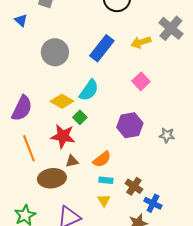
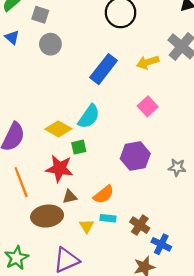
gray circle: (55, 52) -> (50, 44), moved, size x0.7
green square: (80, 117) -> (79, 147), turned 32
yellow triangle: (104, 200) -> (87, 226), moved

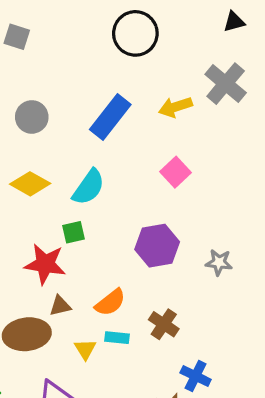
gray circle: (50, 44) -> (32, 117), moved
yellow diamond: (58, 129) -> (30, 184), moved
brown cross: (140, 225) -> (164, 324), moved

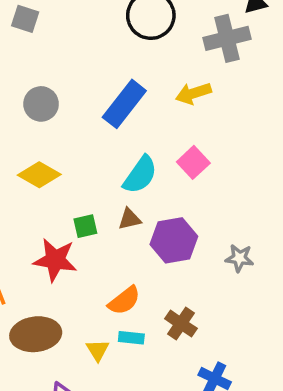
gray cross: (226, 84) -> (227, 38), moved, turned 36
cyan semicircle: (89, 187) -> (140, 175), moved
brown triangle: (60, 306) -> (130, 219), moved

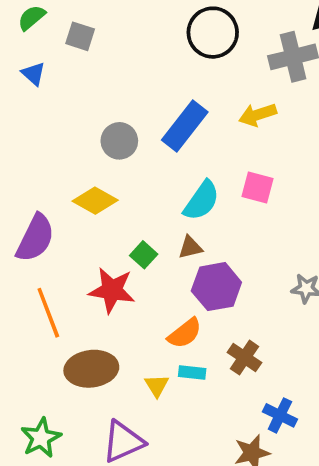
gray circle: (41, 104) -> (119, 141), moved
pink square: (193, 162) -> (258, 188), turned -32
green square: (85, 226) -> (144, 255), turned -35
purple hexagon: (174, 240) -> (216, 287), moved

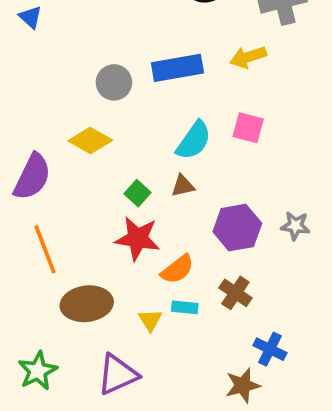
blue rectangle: (185, 126) -> (177, 68), turned 42
purple hexagon: (216, 287) -> (237, 228), moved
red star: (112, 290) -> (137, 238), moved

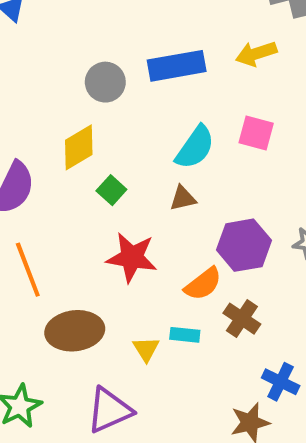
yellow diamond: (90, 140) -> (79, 147), turned -60
green square: (137, 193) -> (111, 190), moved
orange semicircle: (177, 269) -> (203, 284), moved

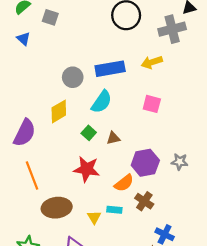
cyan semicircle: (195, 147) -> (102, 102), moved
green square: (111, 190) -> (89, 133), moved

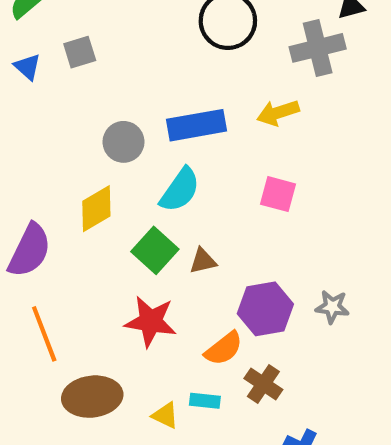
gray square: (50, 17) -> (80, 52), moved, turned -35
green square: (89, 133) -> (155, 250), size x1.5
yellow triangle: (94, 217) -> (165, 415), turned -32

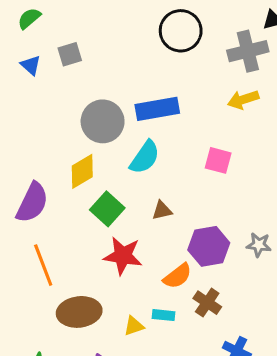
yellow arrow: (278, 113) -> (243, 100), moved
gray circle: (124, 142) -> (103, 121), size x1.4
green square: (155, 250) -> (107, 209), moved
yellow triangle: (165, 415) -> (134, 326), turned -45

